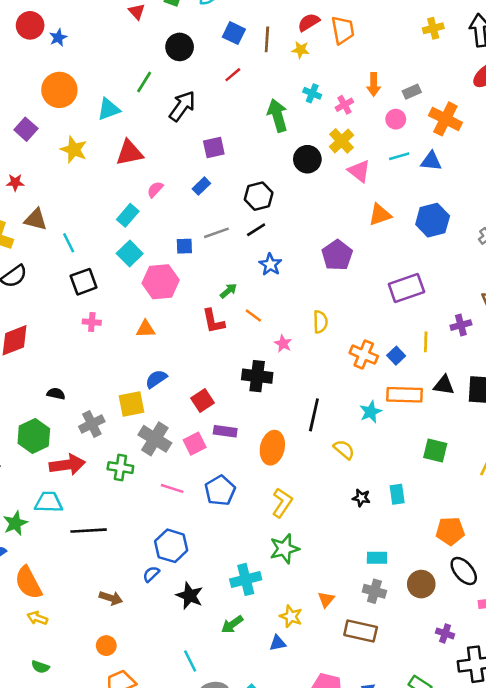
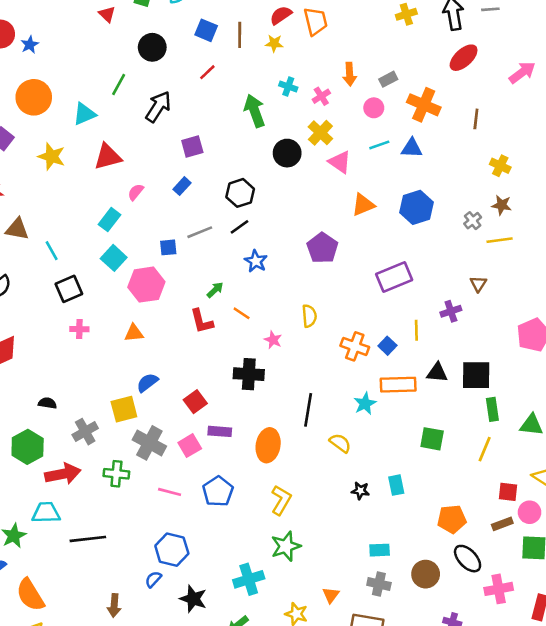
brown arrow: (111, 598) -> (114, 606), turned 80

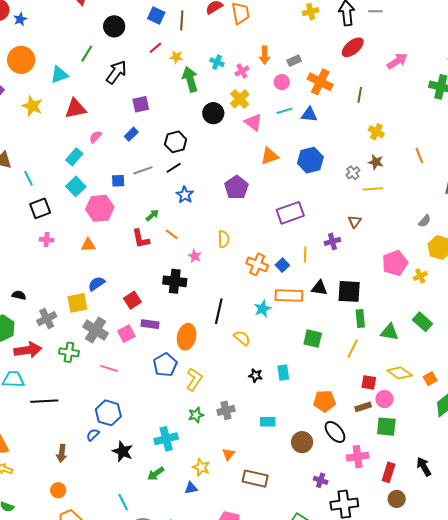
yellow star: (274, 43) -> (176, 57), moved
blue pentagon: (218, 491) -> (165, 365), moved
green star: (286, 546) -> (196, 415), size x0.7
gray cross: (379, 584) -> (226, 410), moved, turned -30

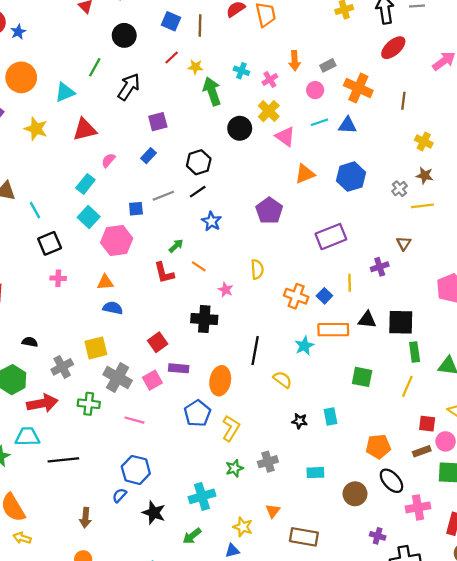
blue semicircle: (96, 284) -> (113, 308), moved, turned 48

